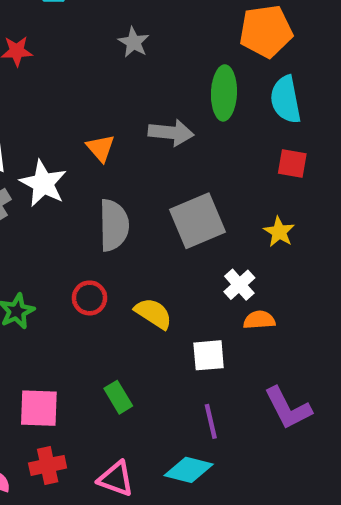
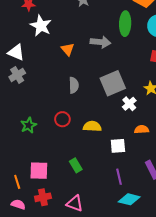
white star: (43, 183) -> (41, 26), moved
gray semicircle: (114, 225) -> (74, 85), size x0.7
white cross: (239, 285) -> (129, 104), moved
yellow semicircle: (153, 313) -> (92, 126), turned -30
cyan diamond: (189, 470) -> (129, 199), moved

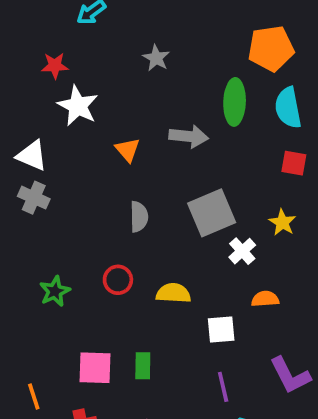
gray cross: (17, 75) -> (34, 198), turned -35
green rectangle: (76, 165) -> (143, 366), turned 32
pink square: (39, 171) -> (95, 368), moved

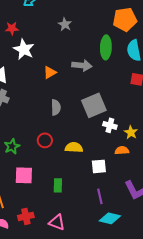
orange triangle: (127, 150) -> (50, 72), turned 40
yellow star: (282, 222) -> (131, 132), moved
white cross: (242, 251) -> (110, 125), turned -32
pink square: (95, 368) -> (24, 175), moved

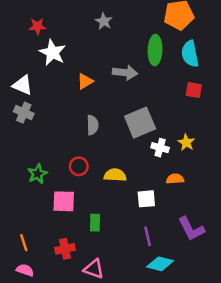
yellow star: (131, 132) -> (186, 143), moved
pink square: (24, 175) -> (64, 201), moved
red cross: (26, 216) -> (65, 249), moved

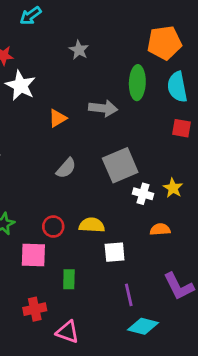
gray semicircle: (93, 125) -> (66, 168), turned 42
red circle: (79, 166) -> (53, 227), moved
white square: (146, 199) -> (115, 252), moved

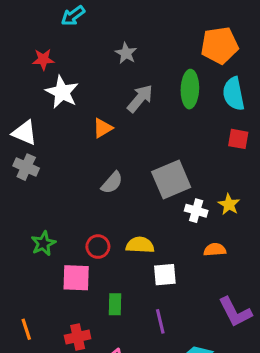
gray arrow: (103, 108) -> (140, 98), moved, turned -56
purple line: (129, 295) -> (160, 321), moved

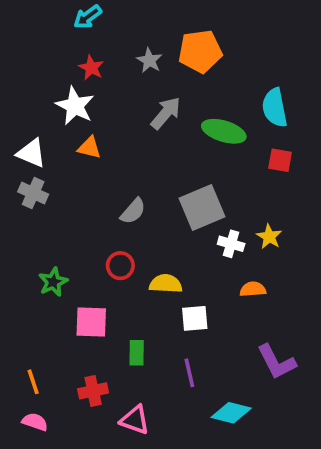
orange pentagon: (220, 45) -> (200, 51), moved
red star: (43, 59) -> (91, 68), moved, turned 30
green ellipse: (190, 89) -> (224, 131), moved, turned -75
orange triangle: (103, 128) -> (89, 148), moved, turned 45
red circle: (98, 247) -> (120, 266), moved

